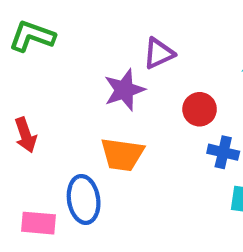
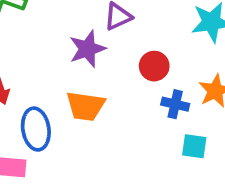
blue ellipse: (84, 199) -> (36, 129), moved

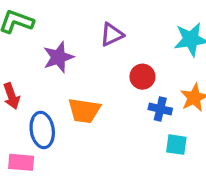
purple star: (87, 49) -> (58, 57), moved

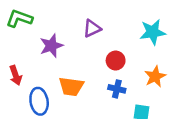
blue cross: (160, 109) -> (117, 89), moved

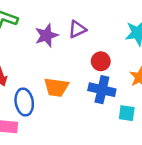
purple star: (51, 46) -> (46, 35), moved
blue cross: (117, 89) -> (102, 90), size x1.5

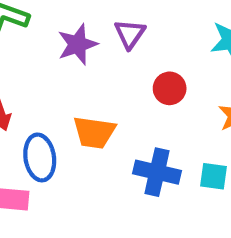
purple triangle: (77, 29) -> (130, 34), turned -30
blue cross: (102, 90) -> (157, 172), moved

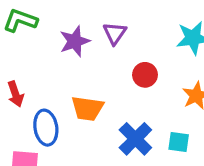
blue cross: (157, 172) -> (135, 139), turned 32

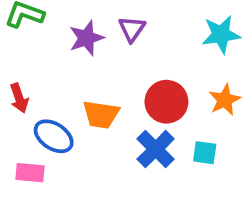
red circle: (145, 75) -> (166, 102), moved, size x1.5
blue ellipse: (46, 128) -> (54, 136), turned -48

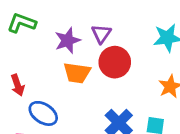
red circle: (166, 102) -> (115, 62), moved
orange trapezoid: (101, 114) -> (77, 73), moved

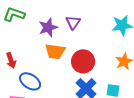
red circle: (115, 62) -> (83, 61), moved

